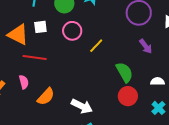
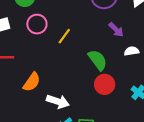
white semicircle: (157, 81) -> (132, 51), moved
orange semicircle: (46, 97) -> (32, 82), moved

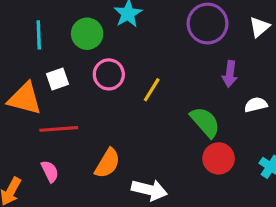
purple arrow: (116, 30) -> (230, 74), turned 56

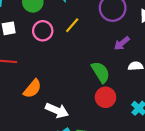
purple arrow: (230, 74) -> (122, 43), turned 35
yellow line: (152, 90) -> (72, 25), moved

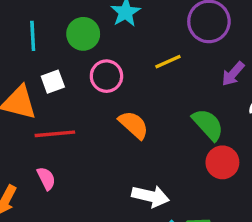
yellow line: (72, 25) -> (168, 62), moved, turned 35
orange semicircle: (32, 89) -> (134, 125), moved, turned -78

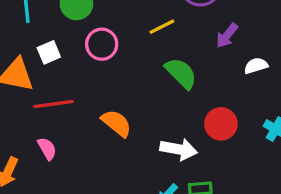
orange semicircle: (134, 125) -> (116, 123), moved
green semicircle: (208, 125) -> (181, 73), moved
white arrow: (151, 196) -> (179, 149), moved

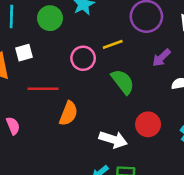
pink circle: (102, 44) -> (83, 58), moved
red line: (53, 104) -> (43, 89), moved
orange semicircle: (116, 123) -> (68, 113), turned 65

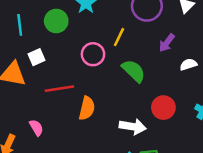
yellow line: (113, 44) -> (119, 37), turned -36

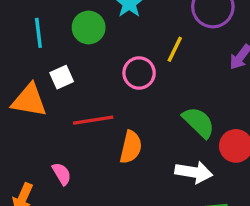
green semicircle: (134, 71) -> (199, 122), moved

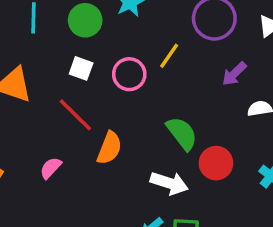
white square: (62, 77) -> (81, 68), moved, turned 35
red line: (93, 120) -> (75, 115), turned 45
pink semicircle: (62, 174) -> (51, 168), moved, turned -115

